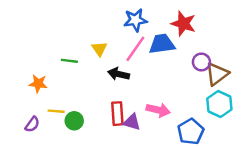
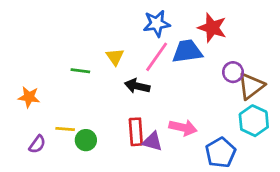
orange star: (38, 84) -> (29, 97), moved

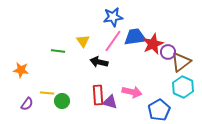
red star: (212, 28) -> (153, 44), moved, turned 30

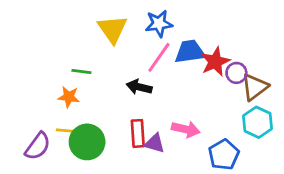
yellow triangle: (83, 41) -> (112, 29), moved, size x1.6
orange star: (21, 70) -> (69, 97), moved
green circle: (62, 101) -> (87, 142), size x1.6
purple semicircle: (27, 104) -> (38, 146), size x1.5

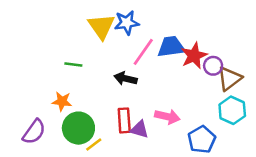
blue star: (159, 24) -> (127, 23), moved
orange star: (69, 97) -> (62, 101), moved
yellow line: (66, 131) -> (94, 145), moved, turned -42

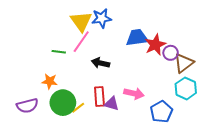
pink line: (143, 52) -> (81, 42), moved
purple semicircle: (34, 132) -> (27, 106), turned 40
yellow line: (94, 145) -> (78, 108), moved

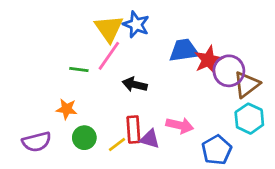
blue star: (101, 18) -> (136, 24), turned 30
purple circle: (171, 53) -> (229, 71), size x1.5
green circle: (63, 103) -> (84, 138), size x0.7
yellow line: (78, 108) -> (117, 144), moved

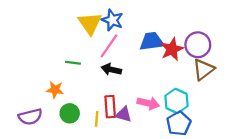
pink line: (109, 56) -> (109, 46), moved
green line: (79, 69) -> (73, 63), moved
purple circle: (229, 71) -> (198, 45), moved
cyan hexagon: (249, 119) -> (176, 101), moved
yellow line: (117, 144) -> (97, 119), turned -48

